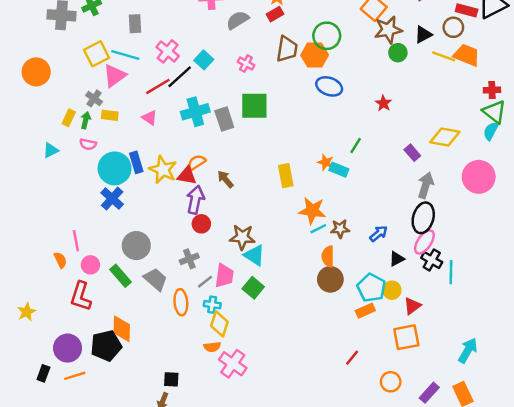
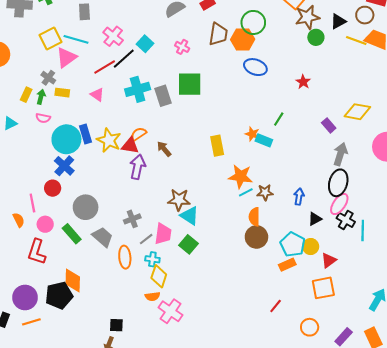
red circle: (201, 224) -> (53, 188), moved
blue arrow: (379, 233) -> (299, 197), turned -42

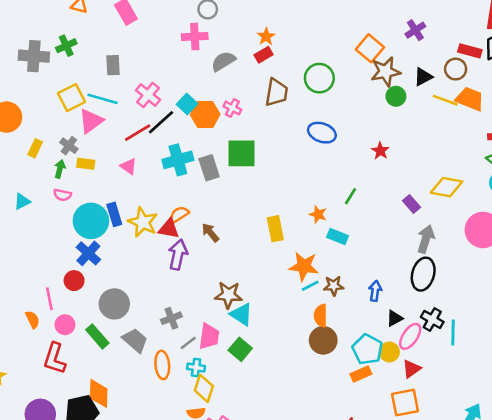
orange hexagon: (243, 39) -> (205, 114), moved
yellow rectangle: (26, 95) -> (35, 148), moved
cyan rectangle: (264, 140) -> (337, 236), moved
pink ellipse: (339, 204) -> (410, 336), moved

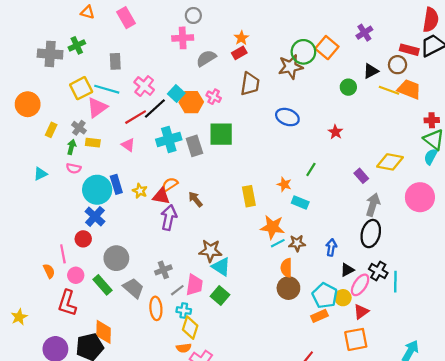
brown star: (386, 72) -> (291, 67), moved
green circle: (319, 78) -> (303, 52), moved
yellow star: (143, 222) -> (140, 191), size x0.6

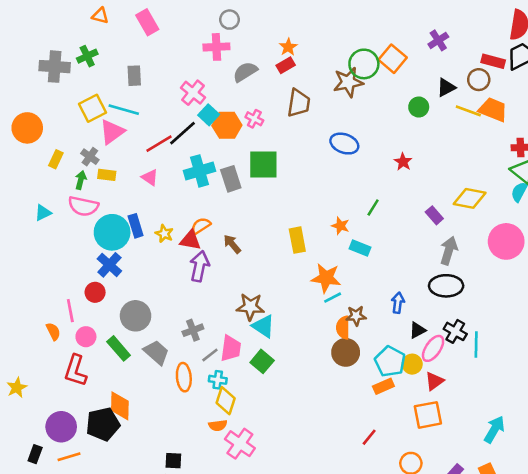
pink cross: (144, 86) -> (193, 93), moved
pink semicircle: (74, 168) -> (83, 206), size x1.6
black ellipse: (371, 234) -> (446, 286), turned 75
brown star: (297, 243) -> (356, 316), moved

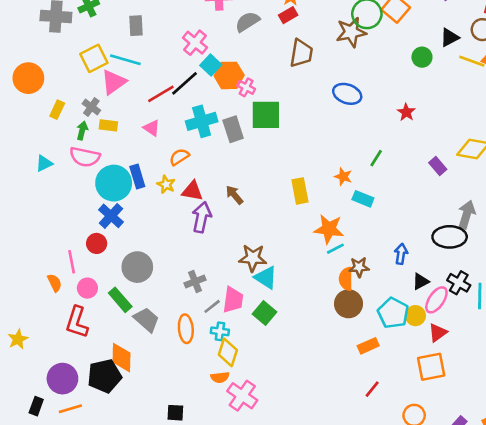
pink cross: (254, 119) -> (246, 87), moved
orange semicircle: (201, 226) -> (179, 157), moved
gray arrow: (449, 251) -> (467, 215), moved
gray trapezoid: (156, 352) -> (146, 320), moved
orange rectangle: (383, 386) -> (368, 346), moved

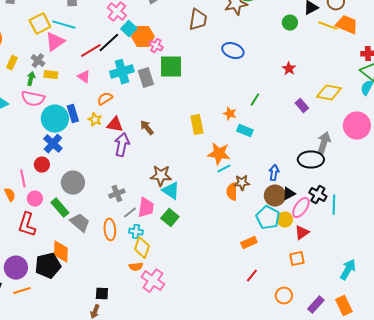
red star: (406, 112) -> (289, 69), moved
brown circle: (349, 304) -> (275, 196), moved
orange square: (431, 367) -> (297, 259), size x0.7

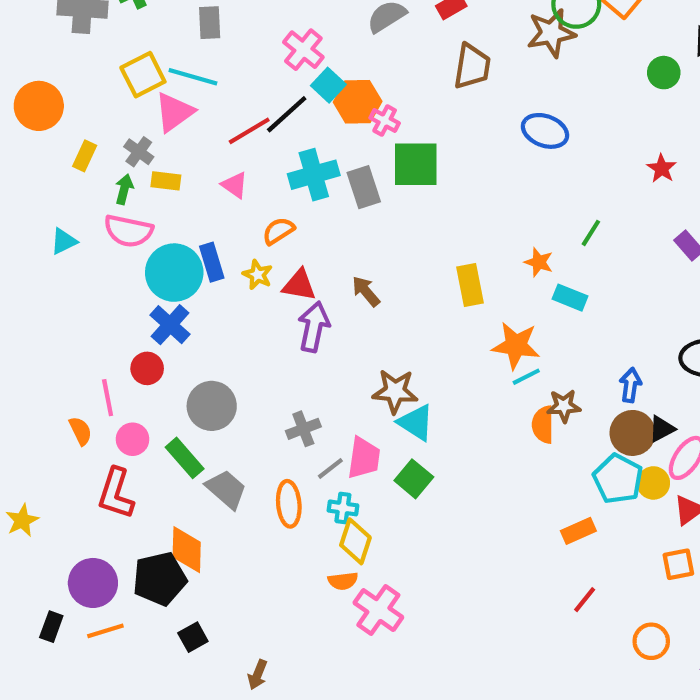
black square: (102, 294) -> (193, 637), moved, turned -32

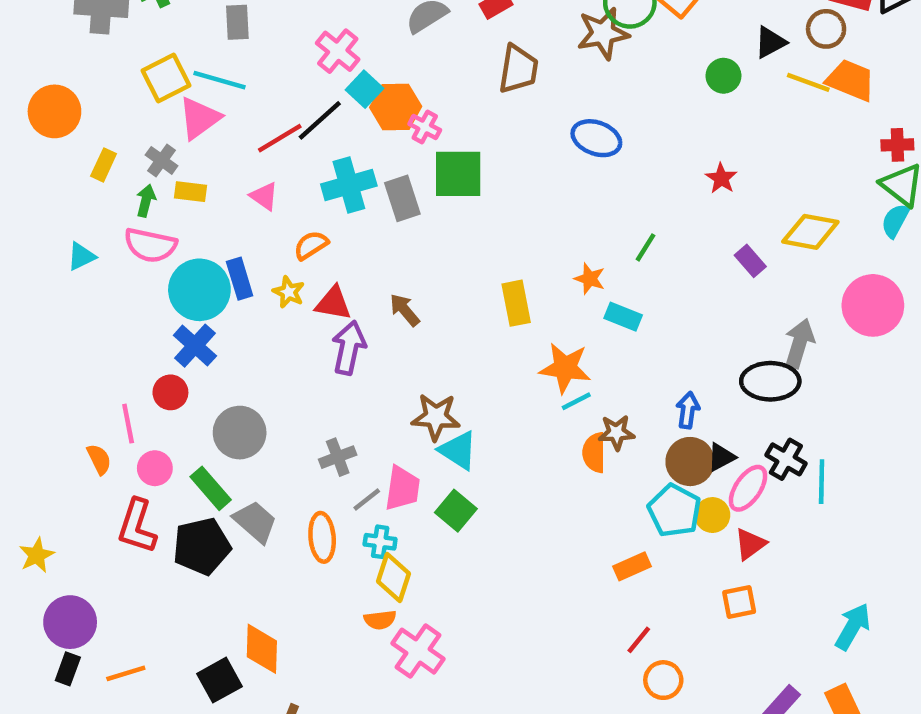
orange diamond: (187, 550) -> (262, 649), moved
black pentagon: (160, 579) -> (202, 546), moved
purple circle: (93, 583) -> (70, 622), moved
black square: (193, 637) -> (220, 680), size x1.4
orange circle: (651, 641) -> (663, 680), moved

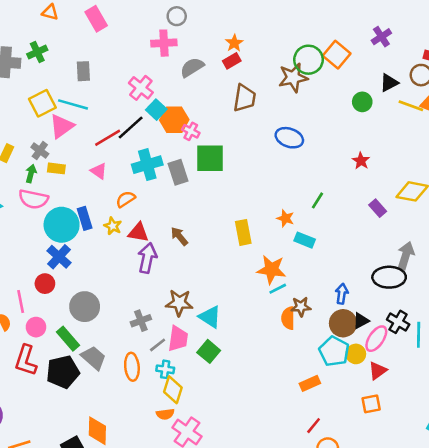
brown star: (436, 417) -> (179, 303), moved

